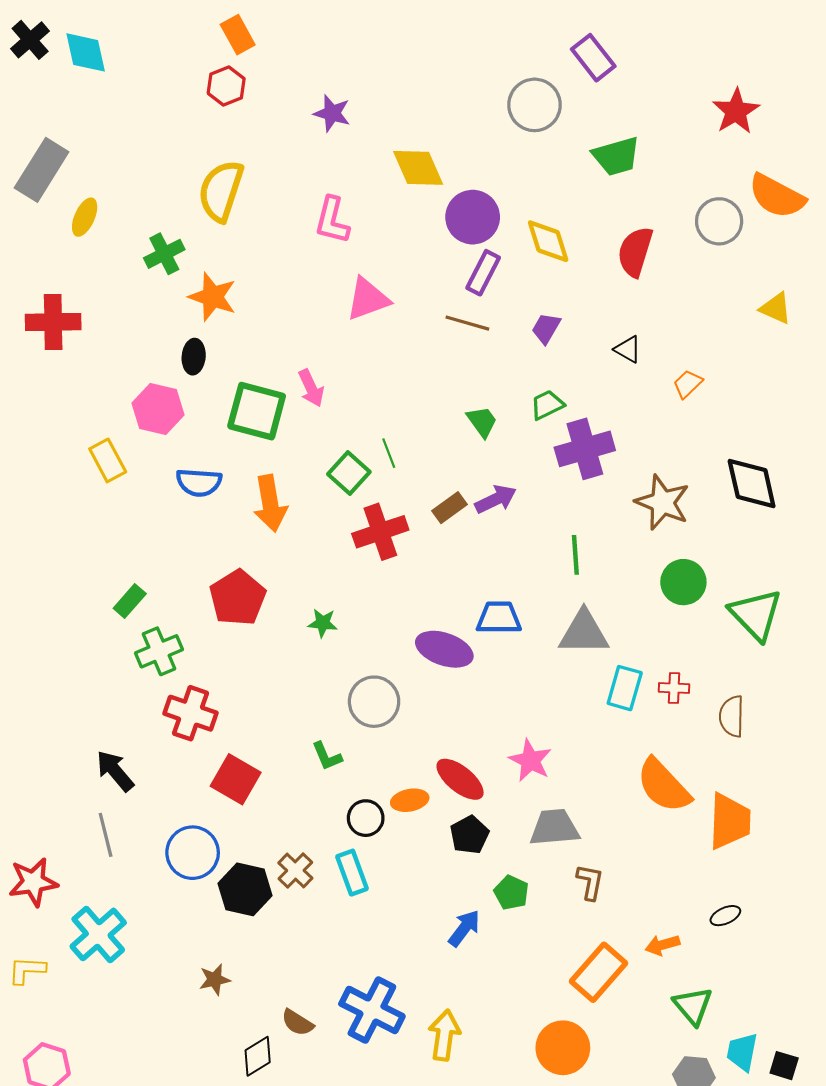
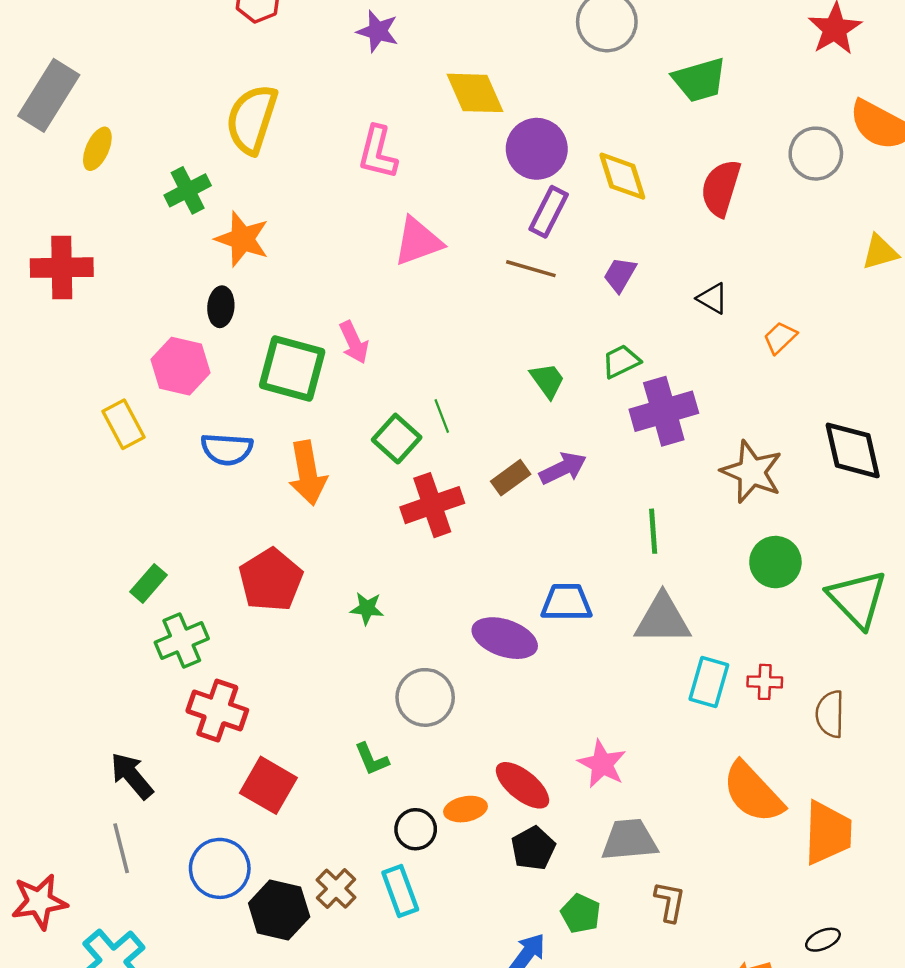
yellow triangle: (776, 308) -> (880, 252), turned -40

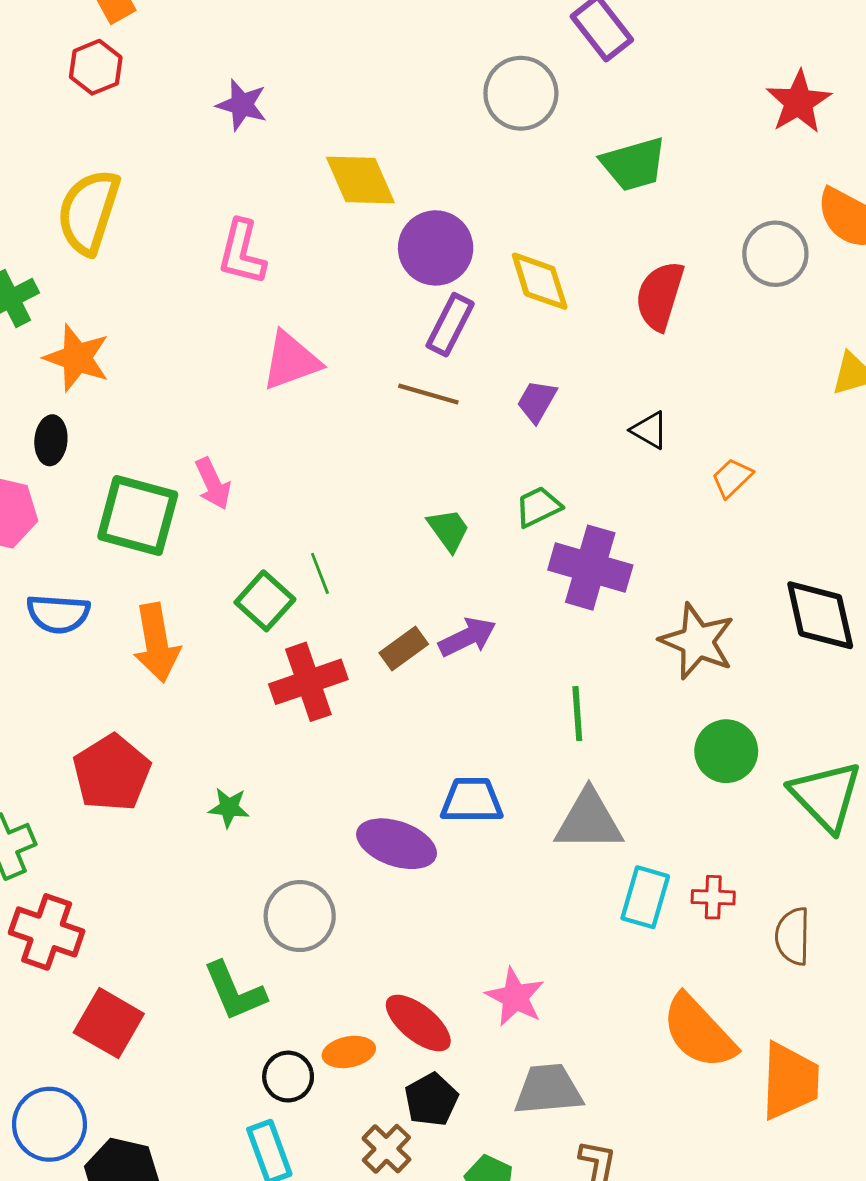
purple cross: (664, 411) -> (590, 568), turned 32
green L-shape: (372, 759) -> (235, 991), size x1.5
brown cross: (336, 889) -> (386, 1149), moved

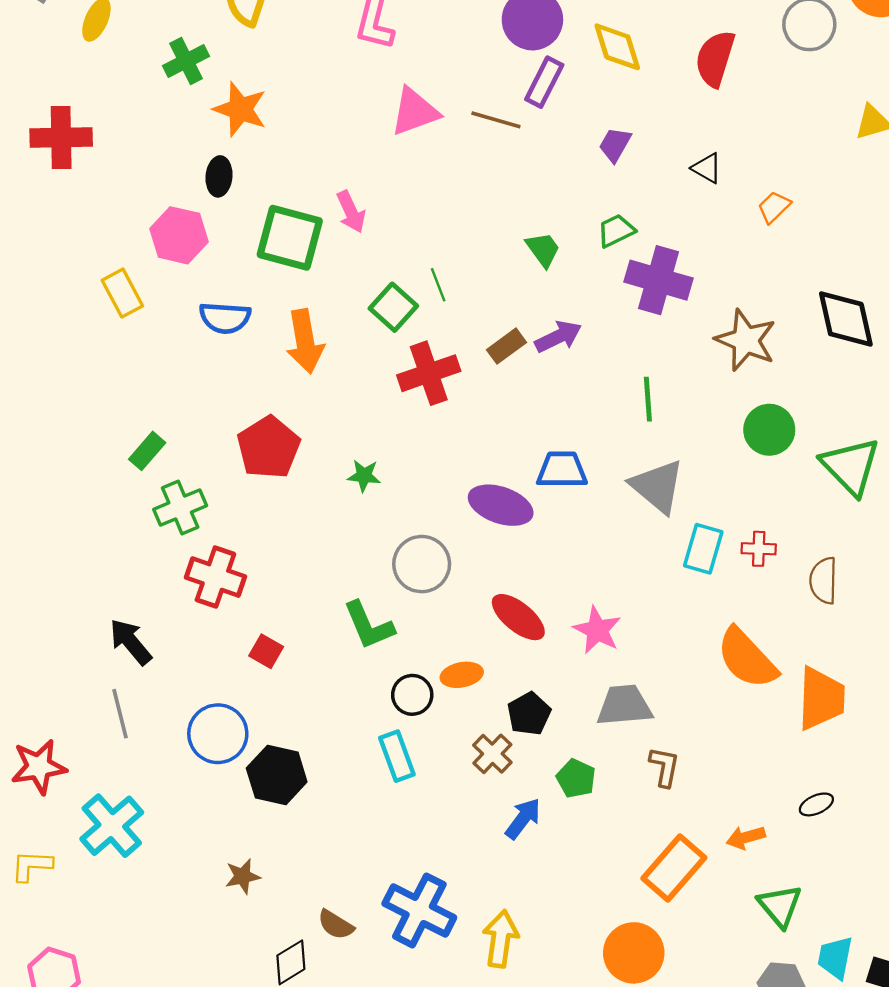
brown line: (428, 394) -> (496, 120), moved
gray triangle: (589, 821) -> (657, 486), turned 40
red square: (109, 1023) -> (266, 651), size x0.6
red ellipse: (418, 1023) -> (518, 617), moved

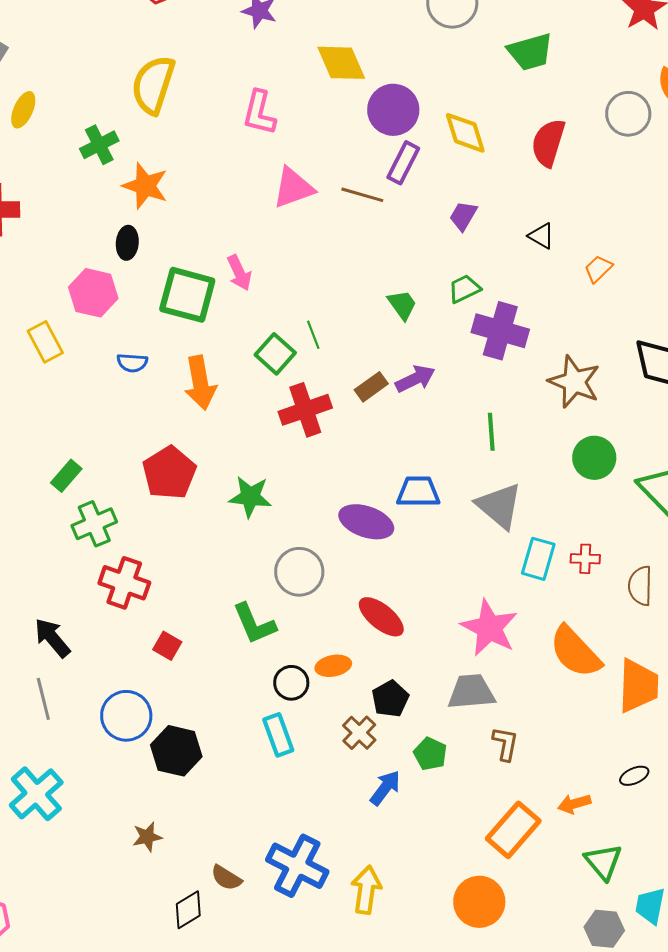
blue semicircle: (225, 318) -> (132, 363), size x0.7
green star: (364, 476) -> (250, 497), size x1.5
pink star: (597, 630) -> (489, 628), moved, size x1.4

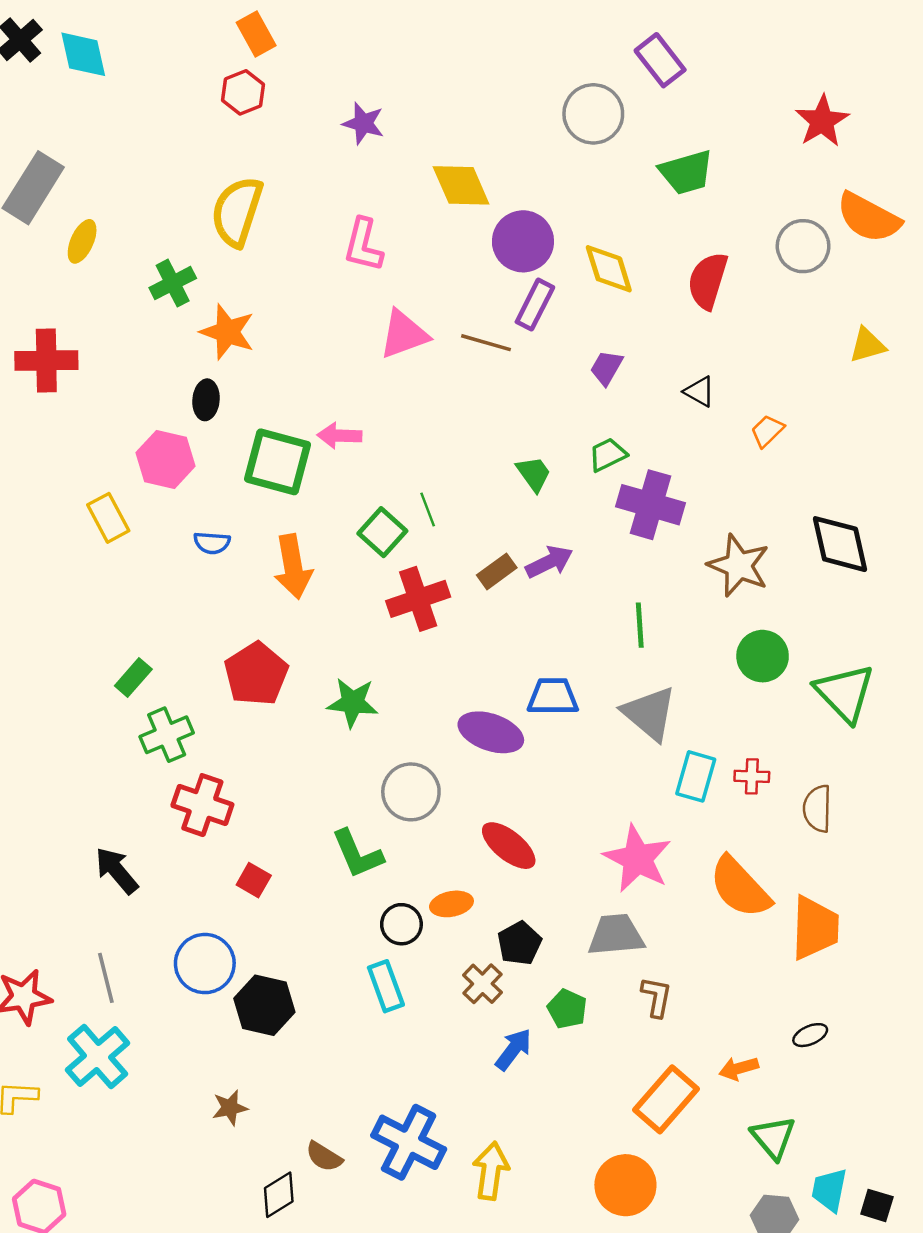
pink arrow: (239, 273) -> (339, 436), turned 117
gray line: (43, 699) -> (106, 978), moved

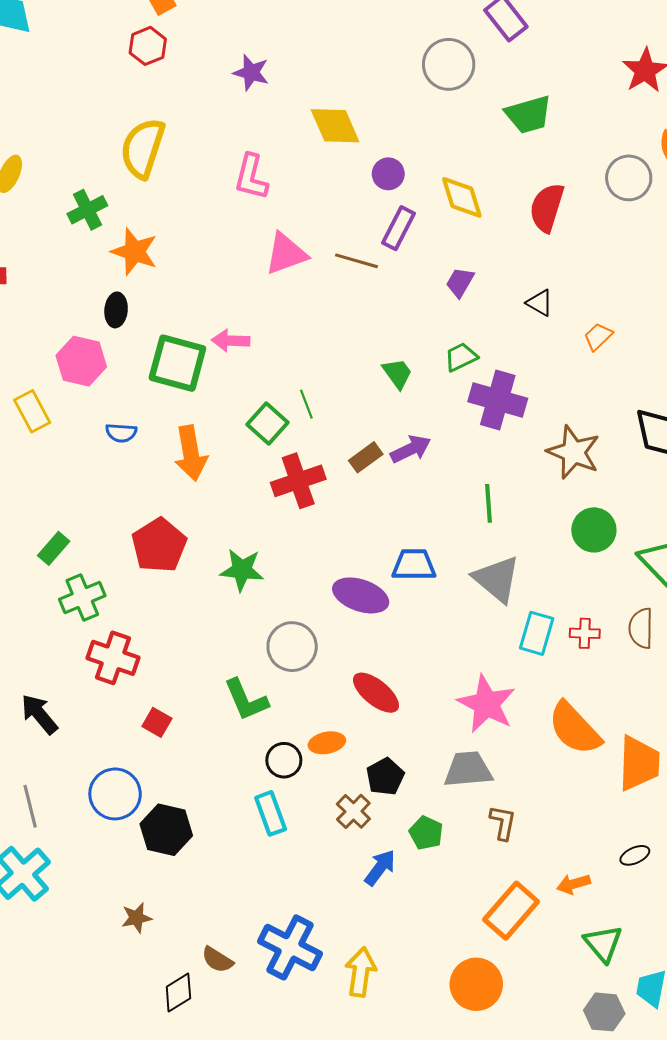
purple circle: (523, 241) -> (388, 174), size x0.6
brown semicircle: (817, 809) -> (641, 628), moved

